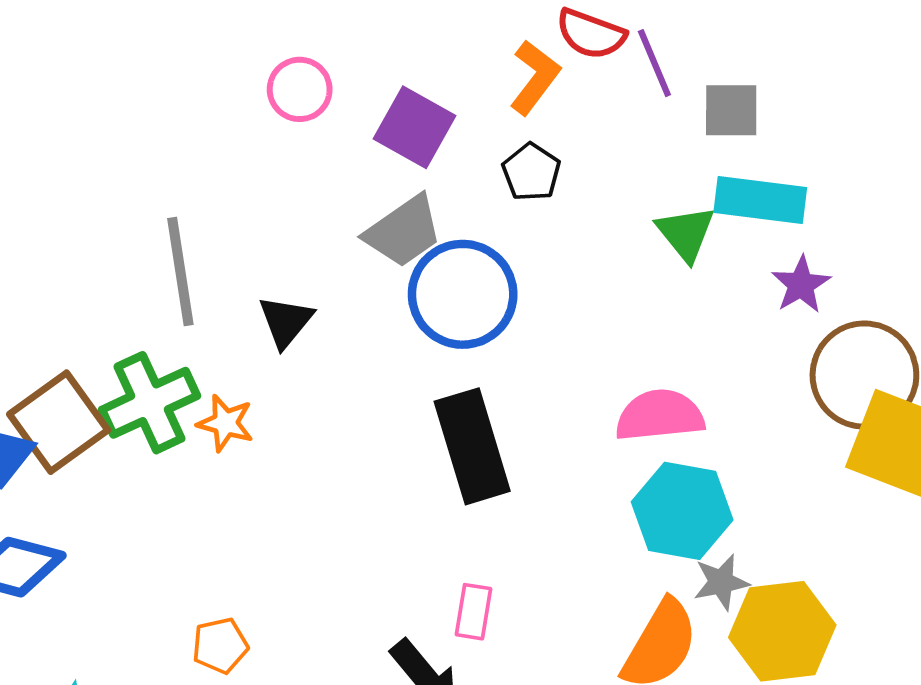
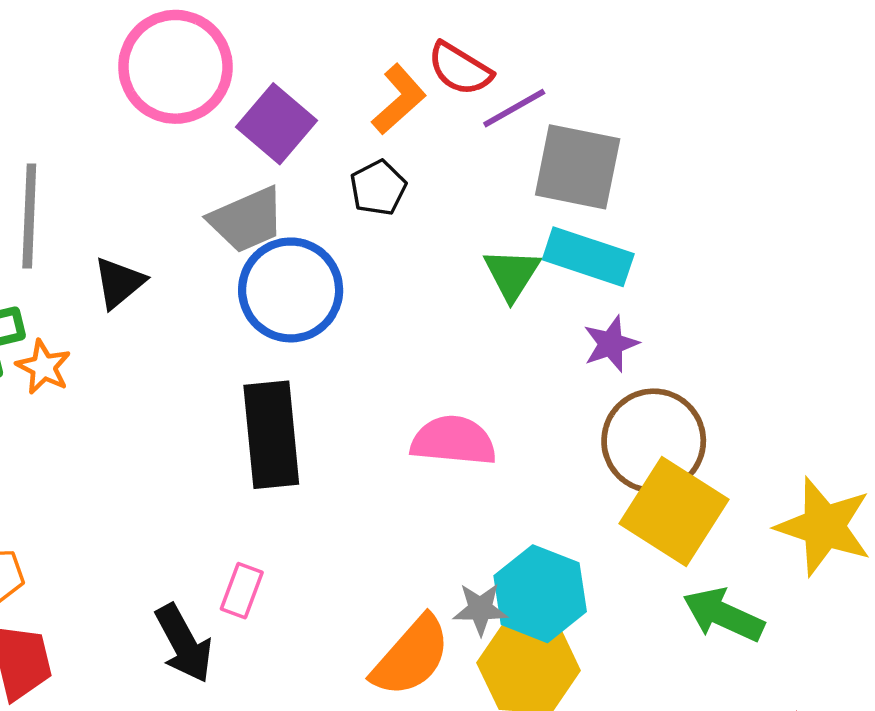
purple line: (654, 63) -> (514, 108), turned 72
pink circle: (300, 89) -> (175, 67), size x1.8
gray square: (731, 110) -> (578, 167), size x1.5
cyan hexagon: (682, 511) -> (540, 594), moved

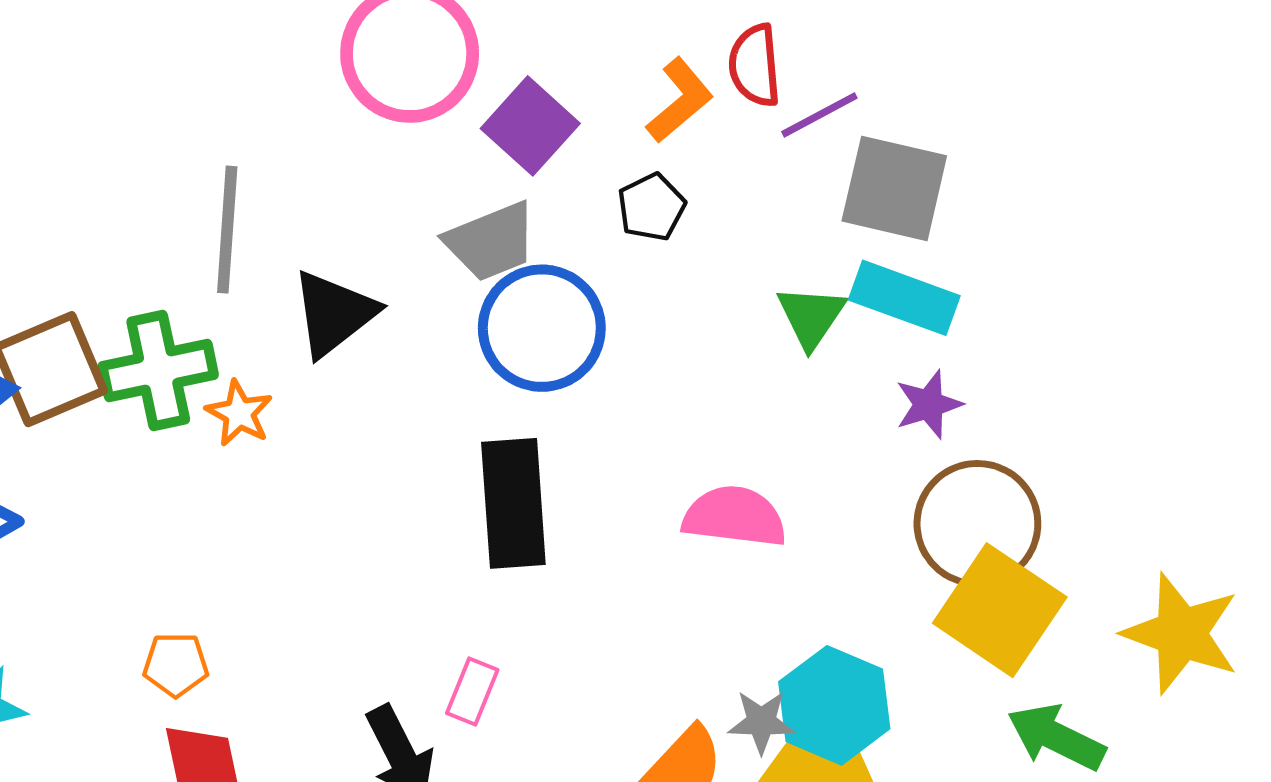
red semicircle: (460, 69) -> (755, 65), turned 52
black triangle: (119, 283) -> (334, 313), size x1.4

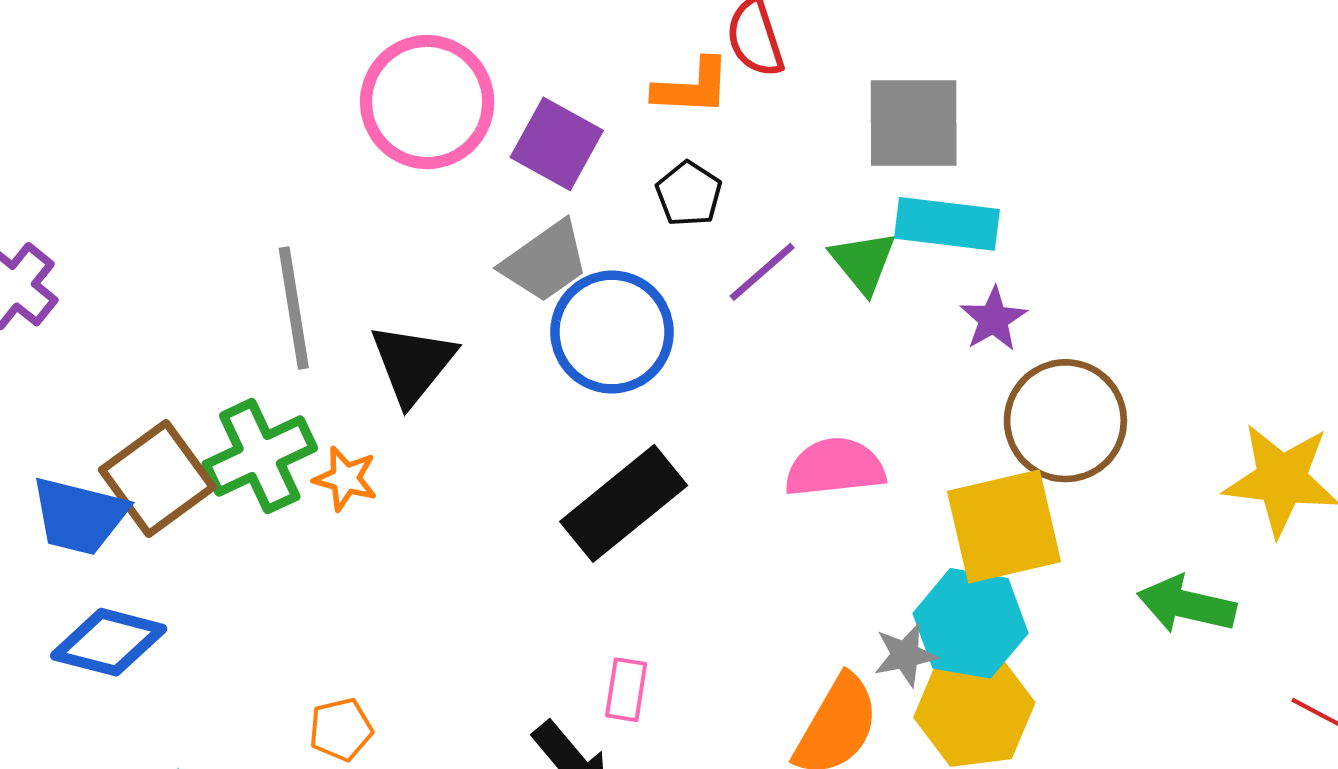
orange L-shape: (680, 100) -> (692, 87), turned 56
purple line: (819, 115) -> (762, 272), moved
black rectangle: (513, 503) -> (624, 503), turned 68
yellow square: (1000, 610) -> (1004, 527), moved, turned -34

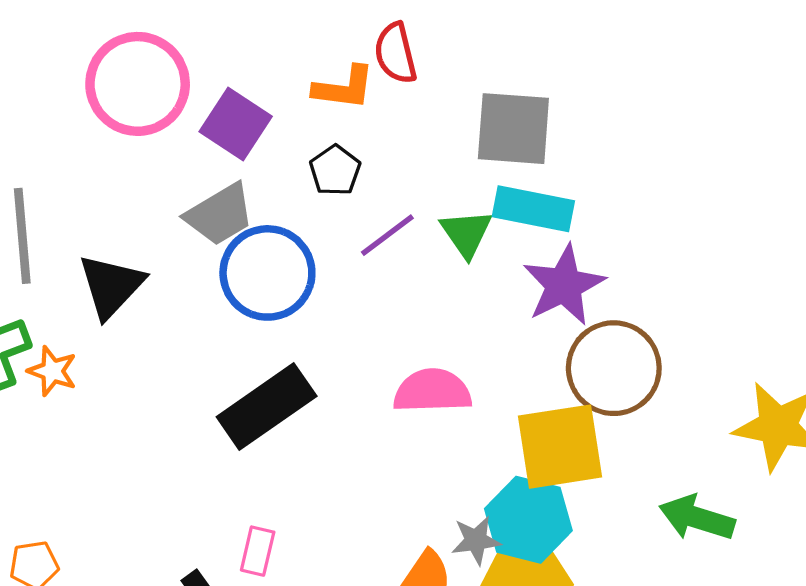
purple star: (993, 319) -> (564, 285), size x1.6

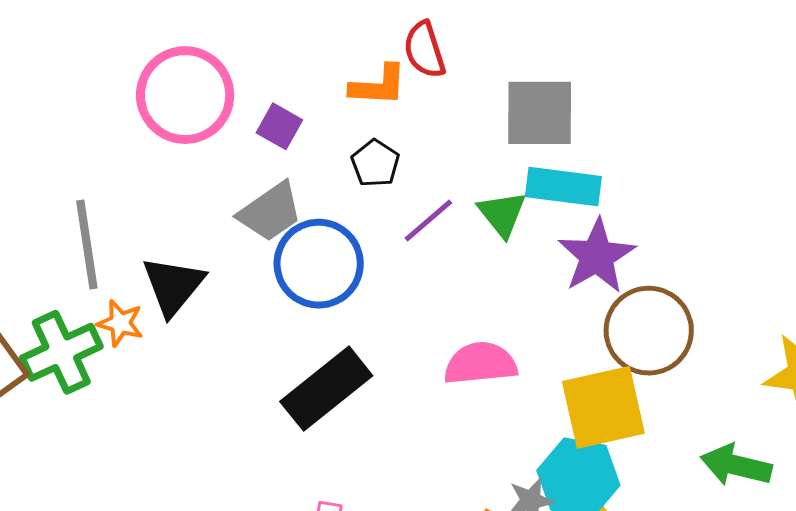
purple square: (236, 124) -> (279, 126), size x0.7
orange star: (52, 371) -> (120, 323), moved

